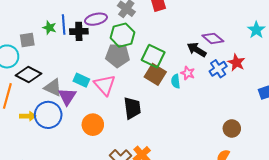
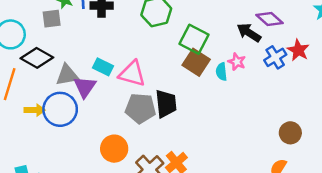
gray square: (27, 40) -> (52, 19), moved
gray pentagon: (118, 55) -> (140, 108), moved
pink triangle: (105, 85) -> (132, 74), turned -35
gray triangle: (53, 87) -> (67, 75), turned -36
orange circle: (93, 125) -> (114, 149), moved

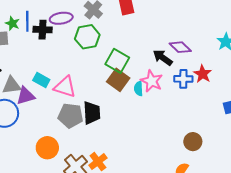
blue cross: (275, 57) -> (183, 79), turned 30
pink star: (237, 62) -> (152, 81), size x1.5
purple triangle: (85, 87) -> (26, 96), turned 36

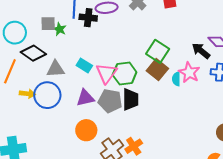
green star: (12, 23) -> (60, 29), moved
green hexagon: (87, 37) -> (125, 74), moved
pink triangle: (65, 87) -> (106, 73), turned 45
purple triangle: (26, 96) -> (85, 98), moved

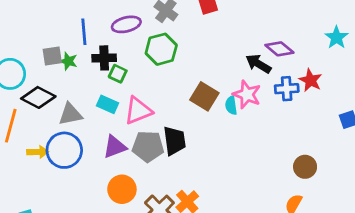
black cross: (88, 18) -> (104, 58), moved
green square: (158, 51) -> (118, 74), moved, size x0.6
pink triangle: (106, 73) -> (138, 111), turned 40
green hexagon: (125, 74) -> (161, 49), moved

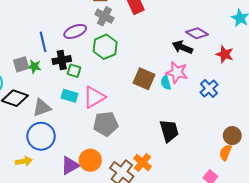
blue cross: (287, 89) -> (209, 89), moved, turned -30
black trapezoid: (174, 141) -> (169, 131), moved
purple triangle: (115, 147) -> (70, 166), moved
yellow arrow: (38, 152) -> (24, 161), moved
brown circle: (305, 167) -> (232, 136), moved

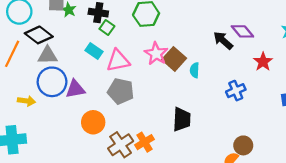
pink star: (177, 72) -> (156, 54), moved
gray triangle: (42, 108) -> (48, 55), moved
purple triangle: (70, 166) -> (75, 89), moved

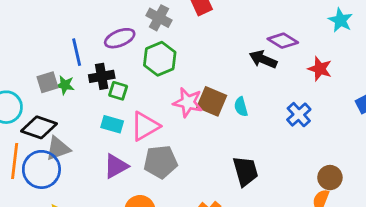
blue circle: (52, 82) -> (41, 169), moved
purple triangle: (75, 89) -> (116, 166), moved

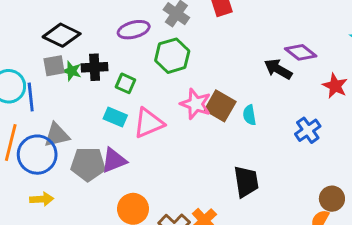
blue line: (77, 52) -> (31, 97), moved
black cross: (102, 76) -> (95, 67), moved
black diamond: (39, 127) -> (62, 35), moved
gray pentagon: (161, 162) -> (88, 164), moved

